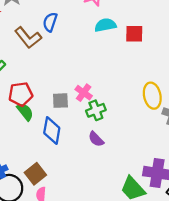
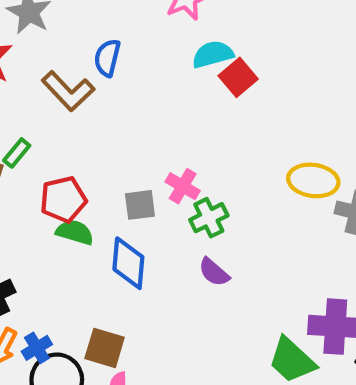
red square: (134, 34) -> (238, 77), moved, turned -36
yellow ellipse: (152, 96) -> (313, 180), turned -65
green semicircle: (25, 112) -> (75, 232), turned -30
brown square: (35, 174) -> (105, 348), turned -30

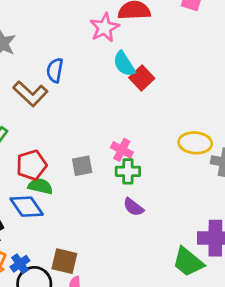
cyan semicircle: (213, 54) -> (124, 64), turned -104
pink cross: (183, 186) -> (122, 150), moved
green cross: (209, 218) -> (128, 171), turned 30
blue diamond: (128, 263) -> (27, 207), moved, turned -36

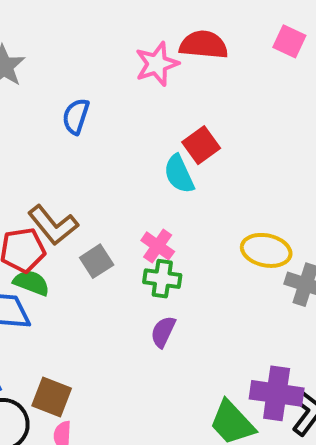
cyan semicircle: (124, 64) -> (179, 174), moved
brown L-shape: (30, 94) -> (53, 225), moved
gray square: (82, 166) -> (97, 261), turned -30
purple semicircle: (133, 207) -> (163, 332), turned 70

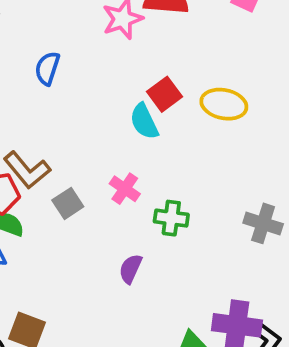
yellow ellipse: (266, 250) -> (224, 104), moved
green cross: (162, 279) -> (171, 218), moved

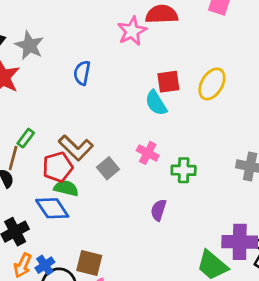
red square: (164, 94) -> (168, 82), turned 35
yellow ellipse: (224, 104) -> (212, 84), turned -64

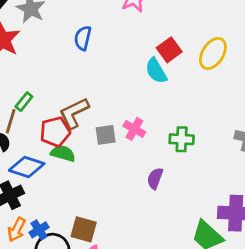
red square: (168, 82) -> (169, 50), turned -30
brown L-shape: (76, 148) -> (74, 113), turned 108
pink cross: (148, 153) -> (134, 129), moved
gray square: (108, 168) -> (106, 135), turned 30
blue diamond: (52, 208) -> (27, 167), moved, turned -40

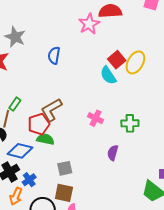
yellow ellipse: (213, 53) -> (135, 62), moved
gray square: (106, 135) -> (65, 168), moved
blue cross: (39, 230) -> (29, 180), moved

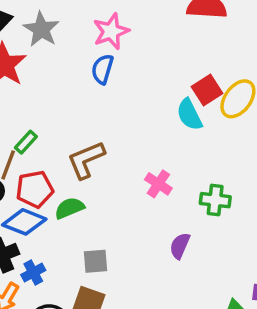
pink star: (89, 24) -> (111, 31), moved
red pentagon: (39, 124) -> (35, 189), moved
green semicircle: (45, 139) -> (69, 208), turned -42

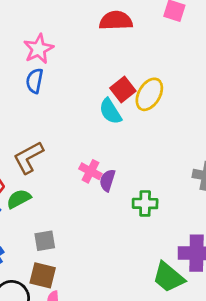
green cross: (215, 200) -> (145, 203), moved
purple semicircle: (180, 246) -> (107, 180), moved

